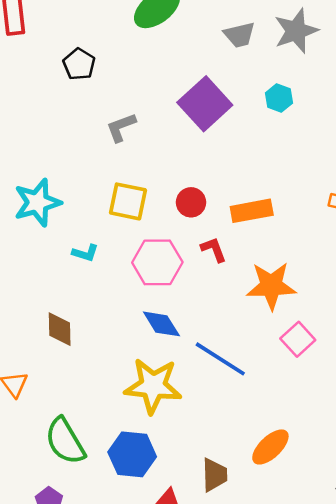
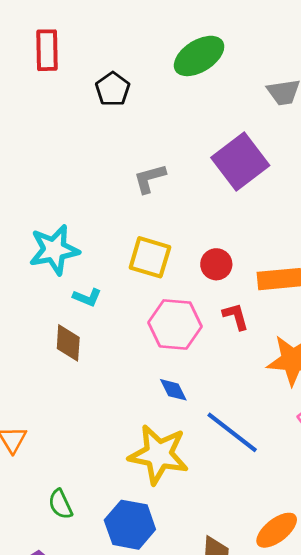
black pentagon: (79, 64) -> (113, 89), moved
cyan L-shape: (85, 253) -> (87, 297), moved
blue diamond: (161, 324) -> (173, 390), size x0.7
brown diamond: (60, 329) -> (68, 343), moved
green semicircle: (65, 441) -> (60, 504), size x0.6

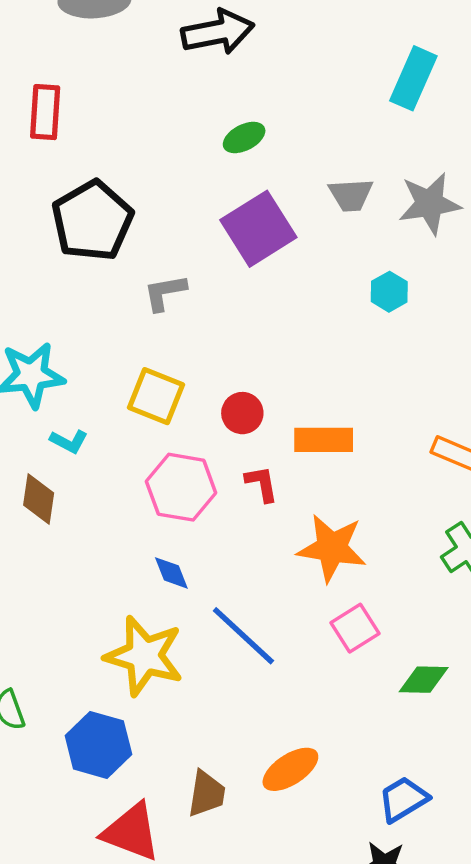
green ellipse: (199, 56) -> (244, 137), size x0.6
black pentagon: (113, 89) -> (92, 221), moved, size x1.8
purple square: (240, 162) -> (258, 229), moved

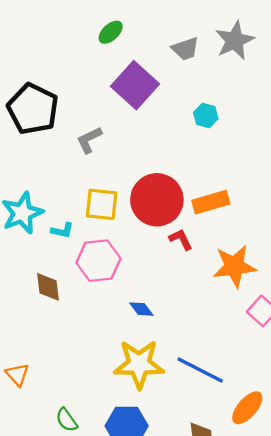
cyan hexagon: (389, 292) -> (206, 116), moved
red circle: (242, 413) -> (157, 200), size x2.0
cyan L-shape: (69, 441) -> (62, 230), moved
pink hexagon: (181, 487) -> (98, 261), moved
blue line: (243, 636) -> (200, 370), moved

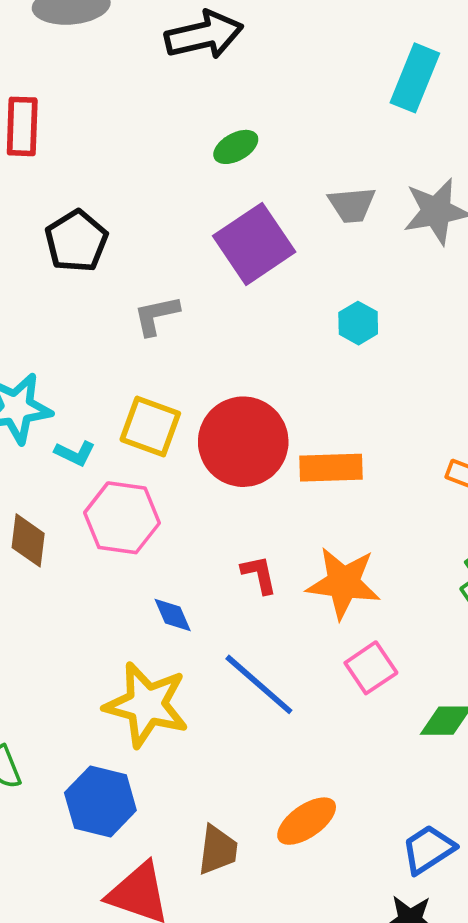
black pentagon: (33, 109) -> (76, 241), size x0.7
red L-shape: (181, 239) -> (259, 574), moved
blue line: (200, 370) -> (259, 684), moved

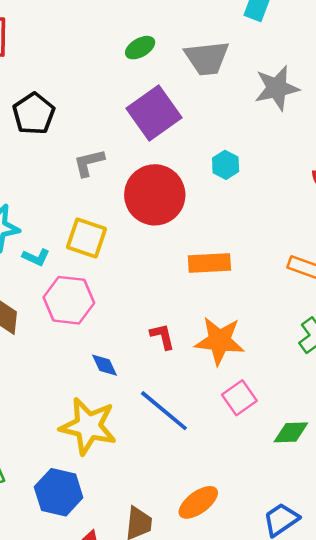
gray trapezoid: (352, 205) -> (207, 58), moved, size x1.4
red circle: (243, 442) -> (155, 195), moved

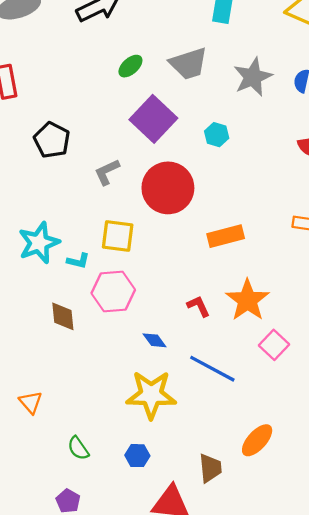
cyan hexagon: (226, 165) -> (217, 135), moved
orange star: (220, 341) -> (247, 300), turned -30
blue hexagon: (59, 492) -> (137, 456), size x0.6

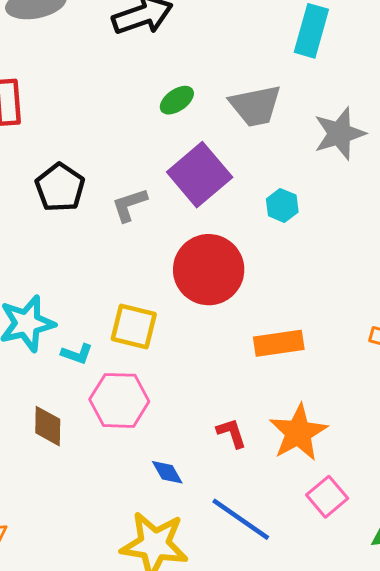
gray L-shape: (107, 172) -> (129, 205), moved

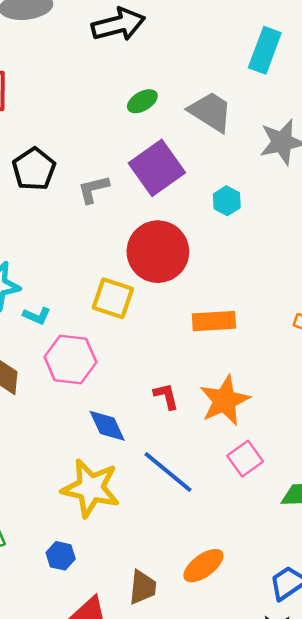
gray trapezoid: (255, 106) -> (211, 112), turned -141
yellow square: (134, 326) -> (113, 298), moved
blue diamond: (167, 472) -> (107, 426), size x1.4

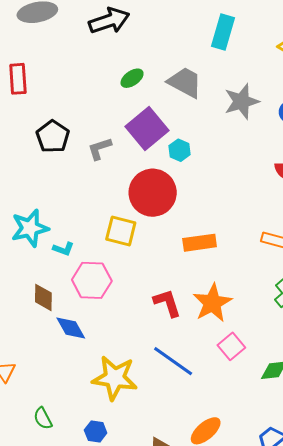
cyan hexagon: (227, 201) -> (180, 150), moved
red L-shape: (166, 396) -> (167, 303), size x1.4
blue diamond: (107, 426) -> (71, 328), moved

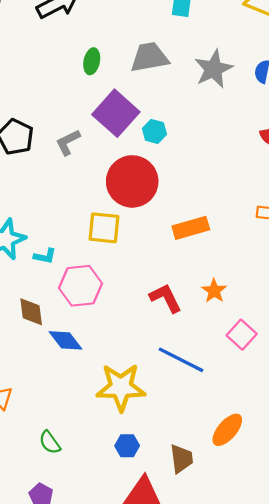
green ellipse: (132, 78) -> (92, 61), turned -35
gray trapezoid: (185, 82) -> (149, 57), turned -30
orange star: (212, 303) -> (214, 291), size x0.6
blue hexagon: (96, 432) -> (127, 446), moved

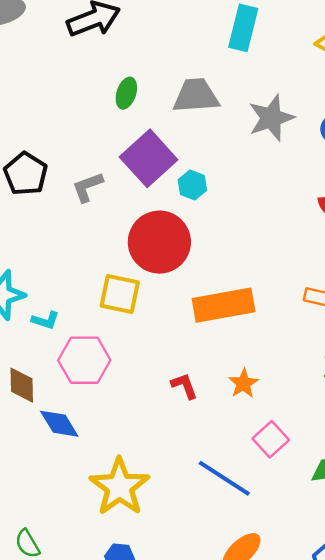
orange rectangle: (191, 228) -> (224, 305), size x1.4
red L-shape: (166, 298) -> (184, 386), size x0.7
blue line: (181, 360) -> (224, 478), moved
yellow star: (121, 387) -> (119, 487), turned 30

